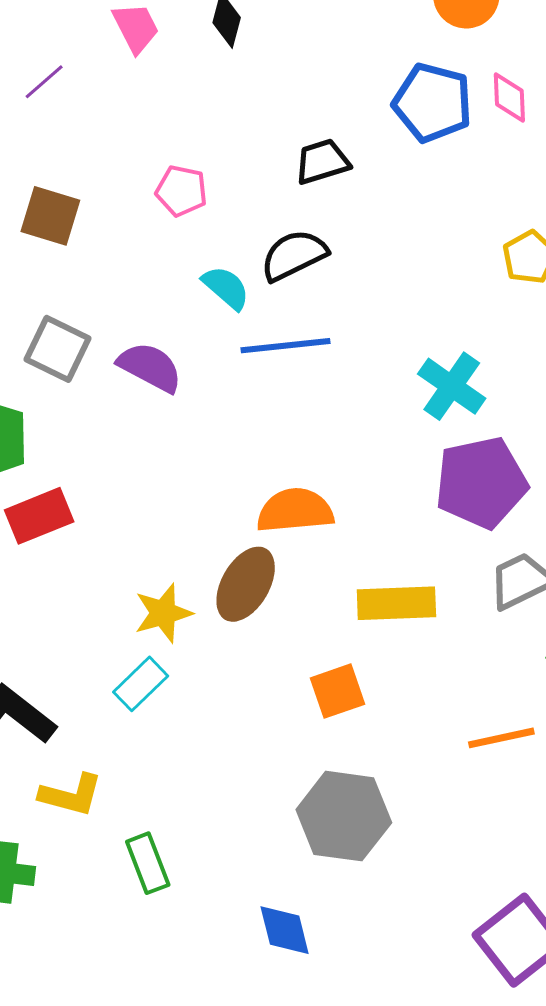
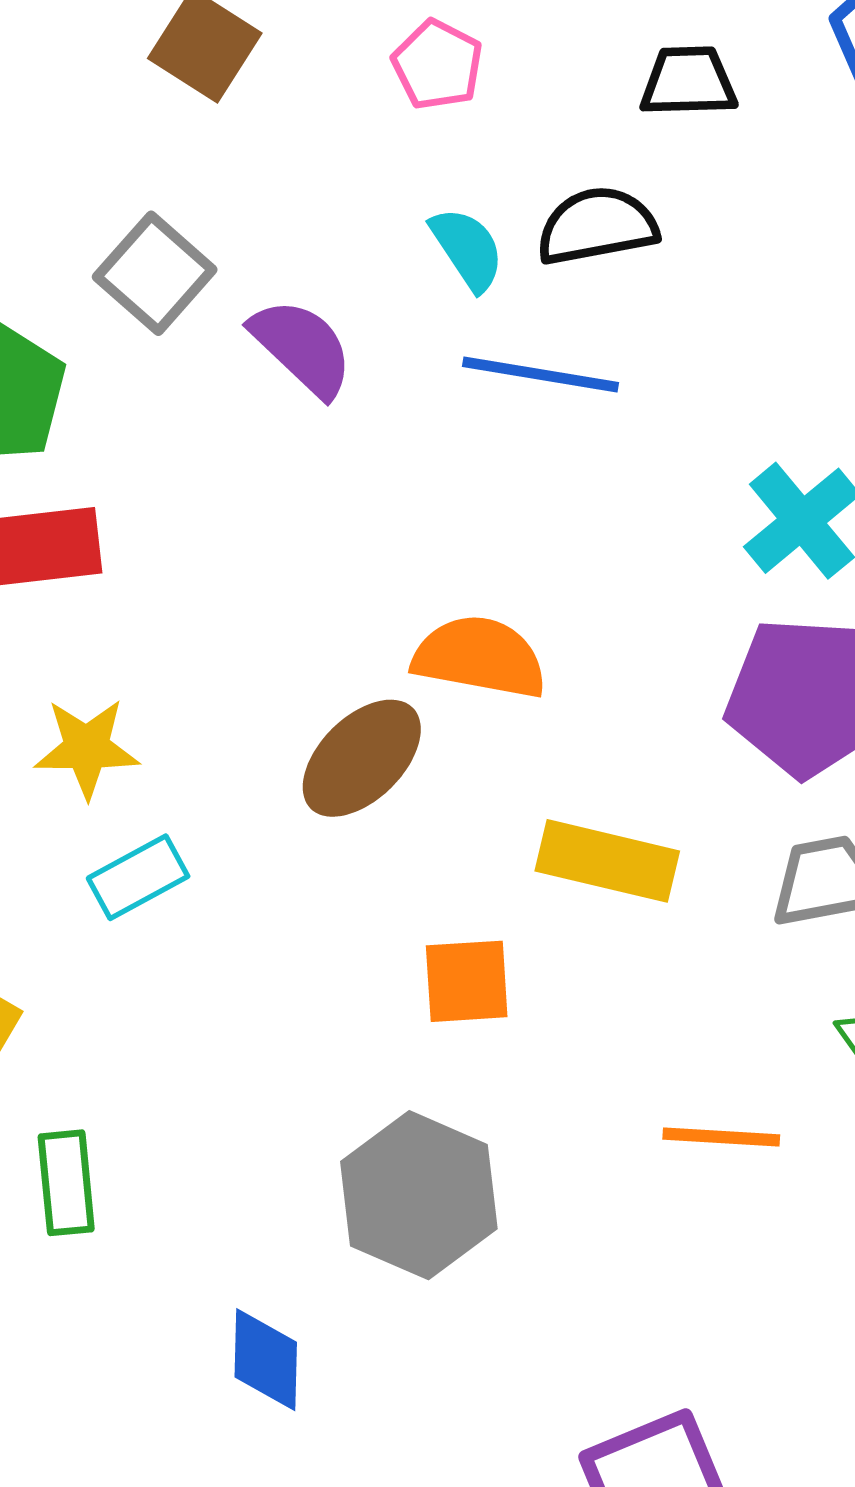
yellow star: (163, 613) -> (87, 748), moved

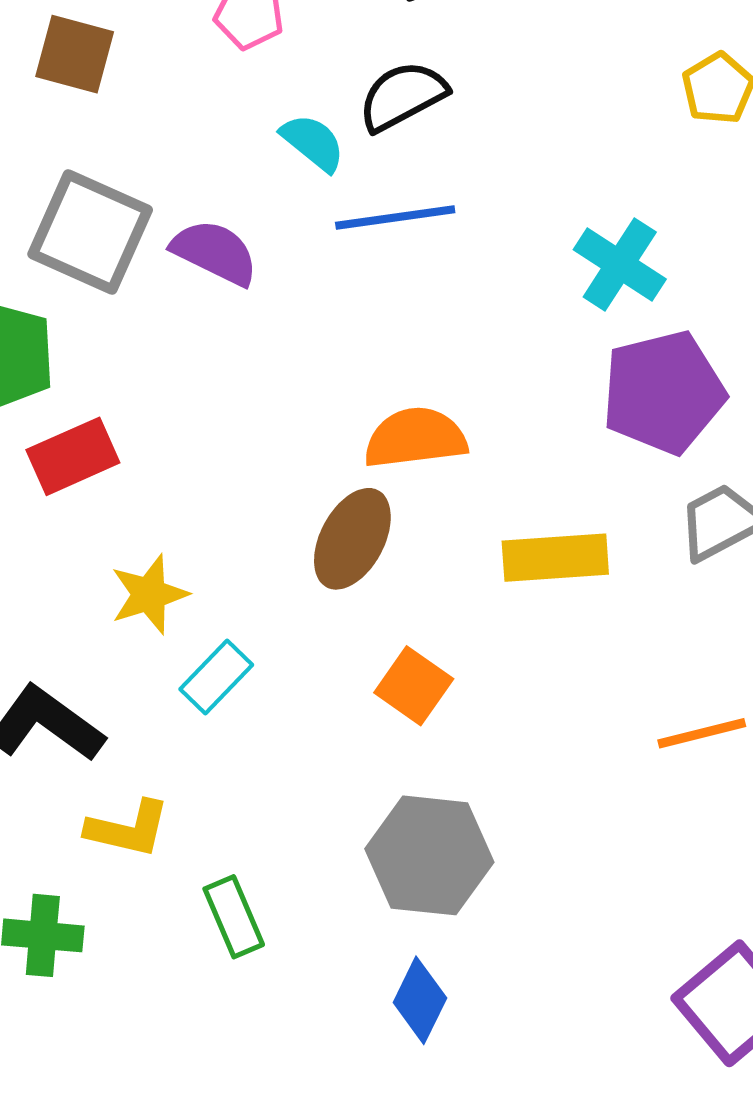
gray square: (155, 273) -> (90, 232), size x1.4
orange square: (467, 981) -> (414, 686), moved, turned -34
gray hexagon: (419, 1195) -> (429, 855), moved
blue diamond: (266, 1360) -> (420, 1000), turned 42

